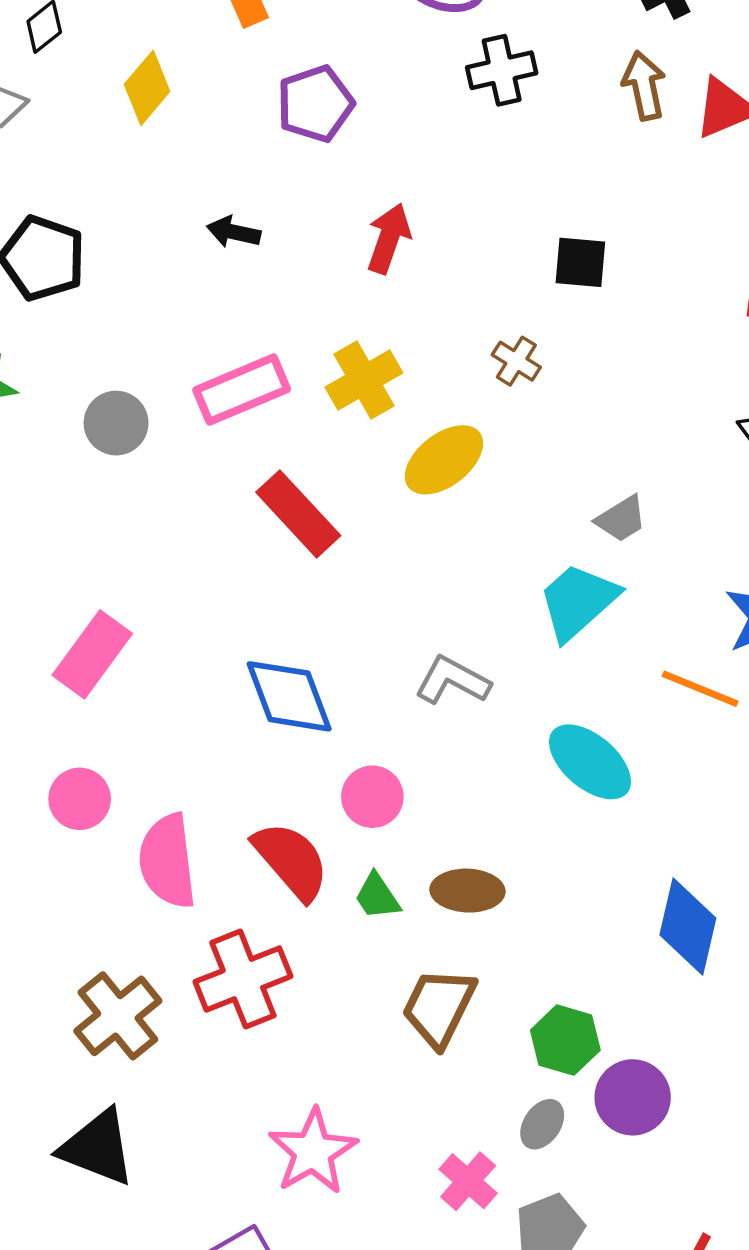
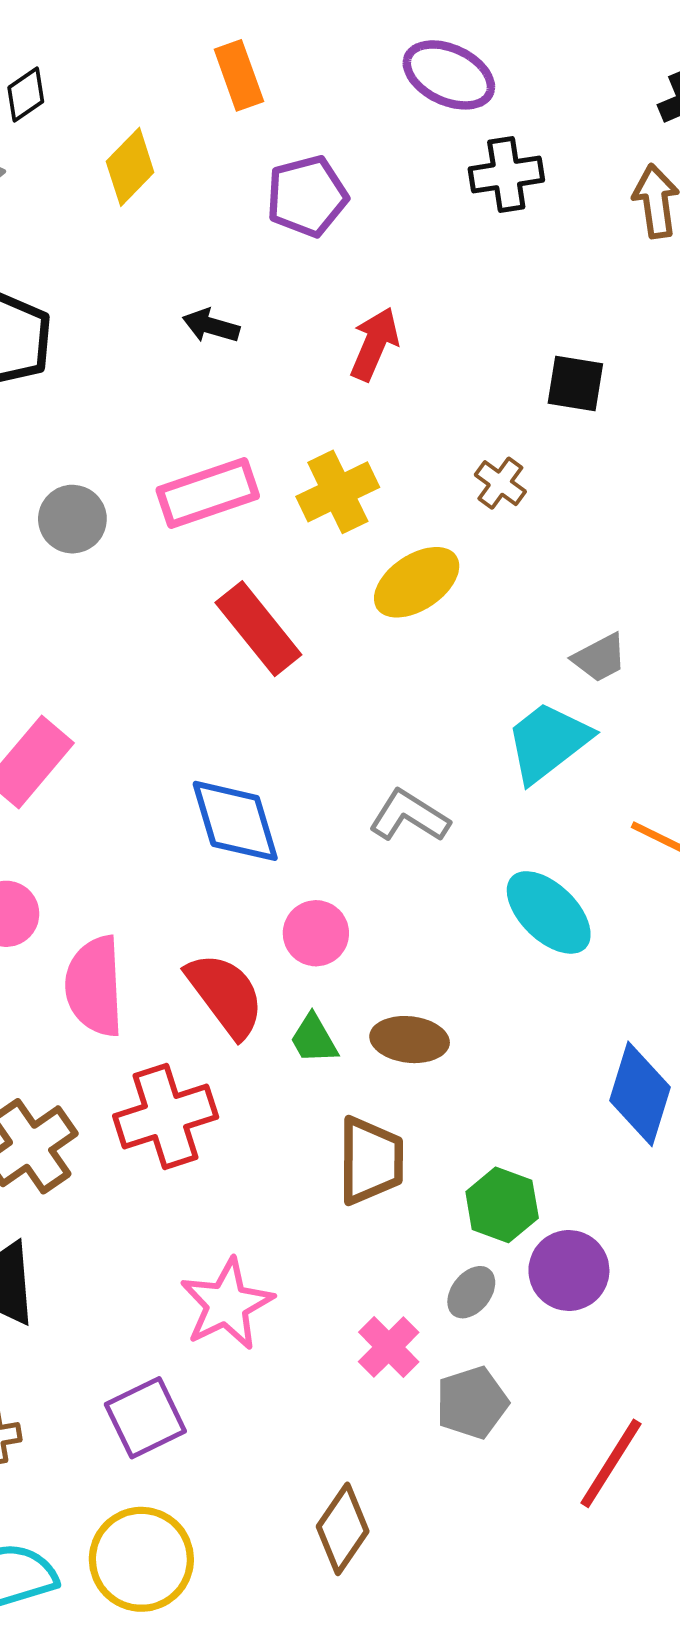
brown trapezoid: (439, 1007) -> (371, 1161), turned 150

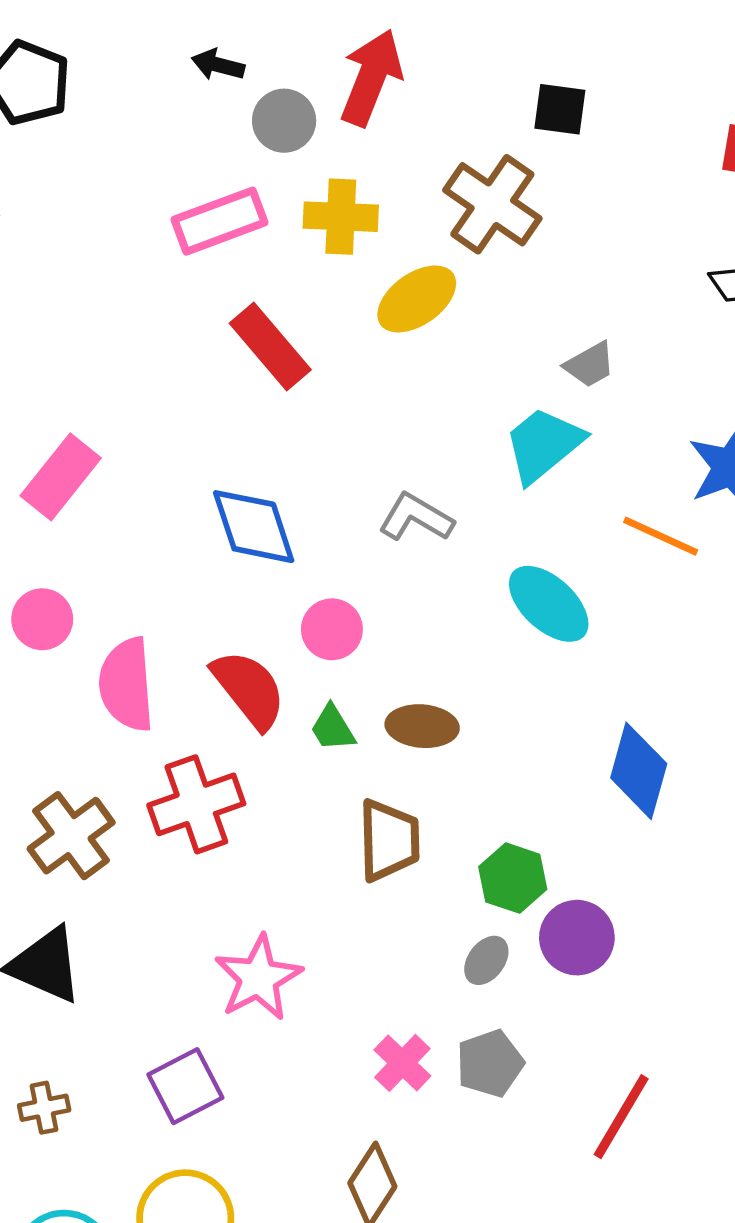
red arrow: (374, 344) -> (371, 78), size x1.4
brown cross: (500, 483) -> (492, 204), size x2.0
yellow cross: (338, 492) -> (341, 217), turned 30
gray circle: (72, 519) -> (284, 121), moved
pink cross: (389, 1347) -> (402, 1063), moved

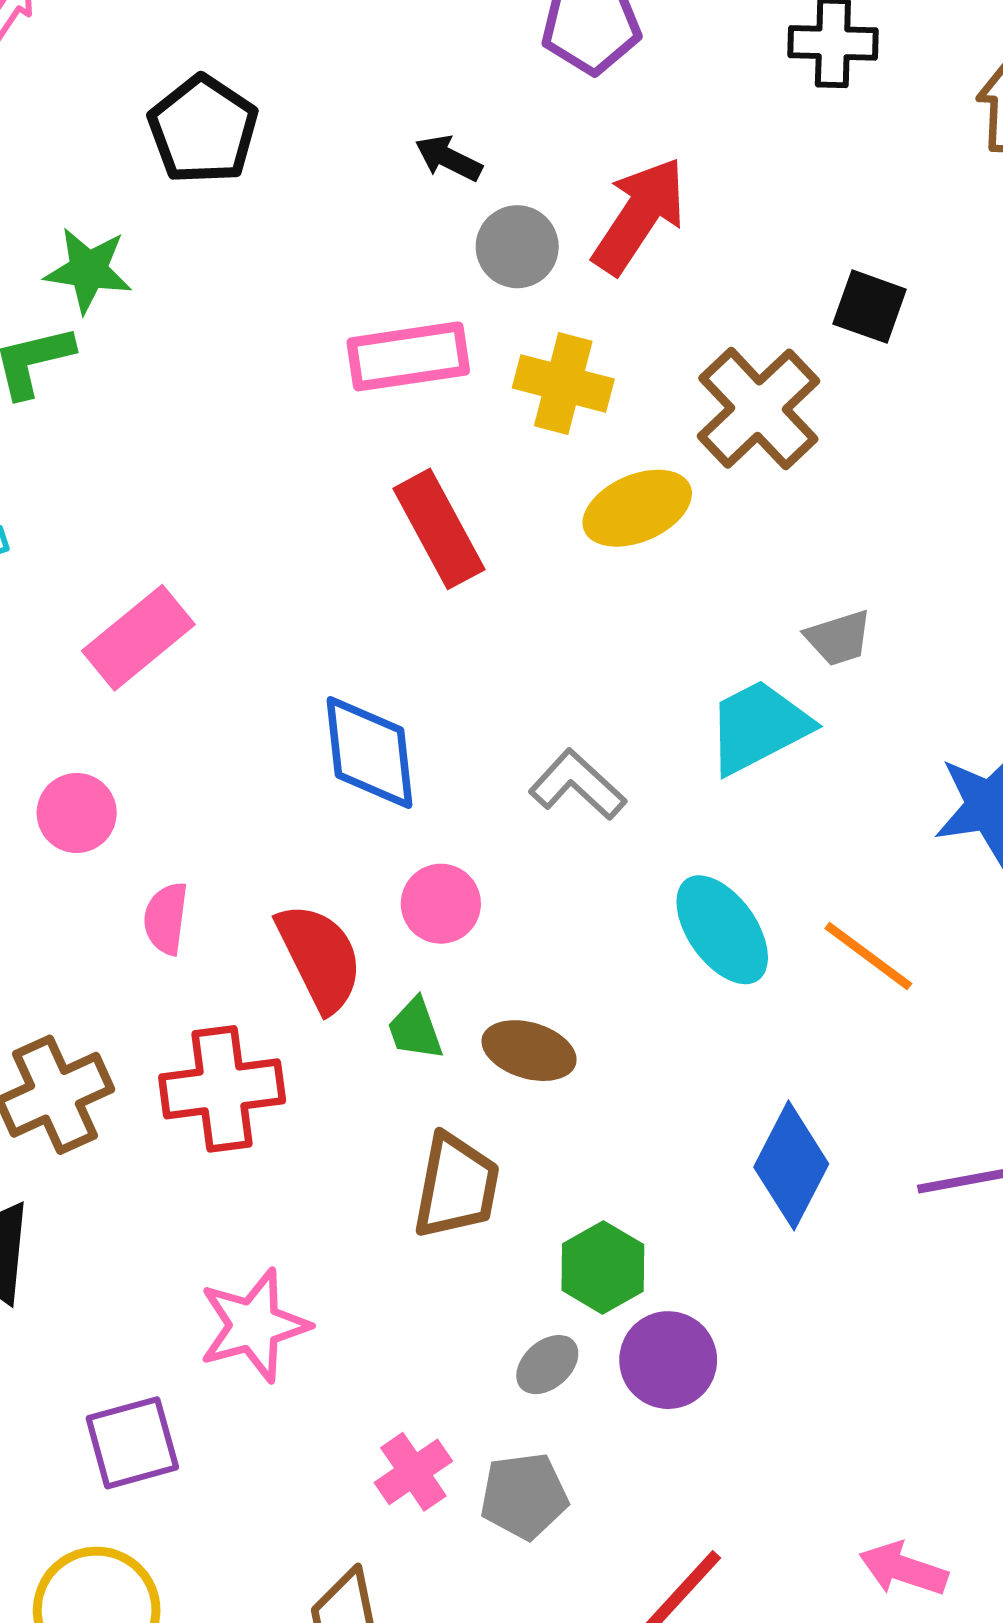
orange line: (661, 536) -> (868, 956), moved
pink semicircle: (127, 685) -> (166, 918), size x0.6

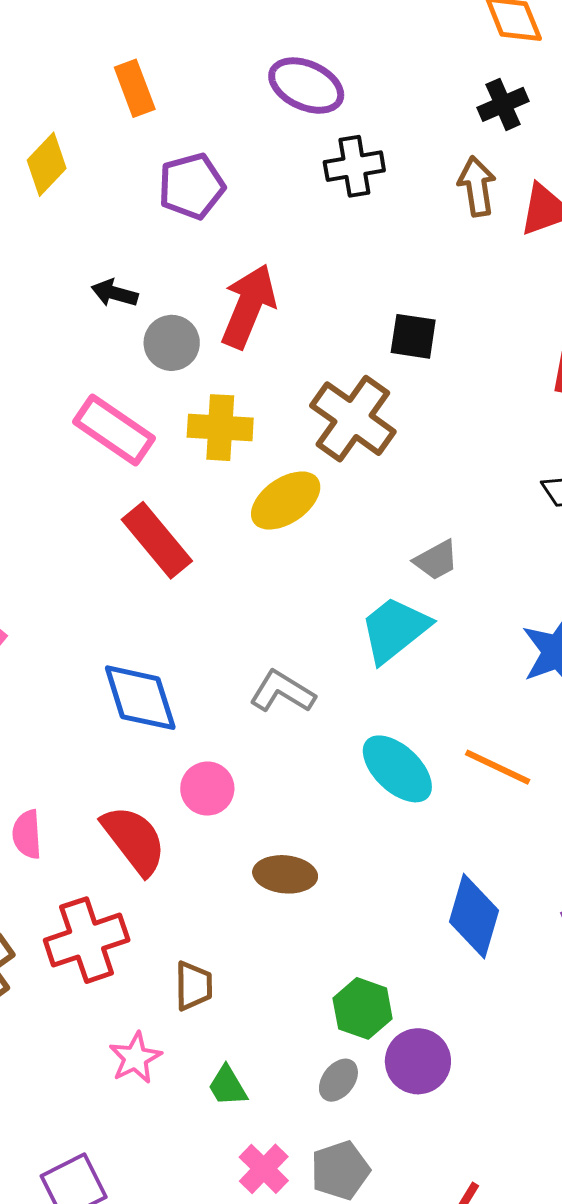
pink rectangle: (408, 356) -> (114, 430), turned 54
green trapezoid: (415, 1029) -> (227, 1086), moved
brown trapezoid: (456, 1186) -> (194, 986), moved, size x0.7
pink star: (254, 1325) -> (135, 1058), moved, size x0.7

